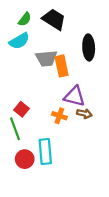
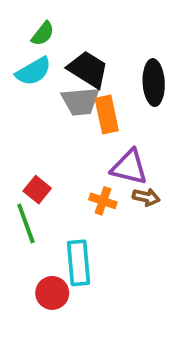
black trapezoid: (54, 19) -> (88, 69), moved
red circle: (25, 159) -> (52, 293), moved

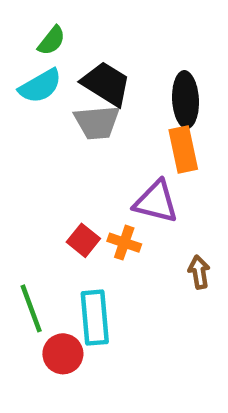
orange rectangle: (107, 114) -> (183, 150), moved
red square: (37, 190) -> (83, 240), moved
brown arrow: (146, 197) -> (199, 272), moved, turned -112
green line: (26, 223) -> (31, 308), moved

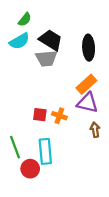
orange rectangle: (183, 150) -> (86, 84), moved, turned 60
purple triangle: (156, 202) -> (87, 103), moved
red square: (83, 240) -> (40, 115), turned -32

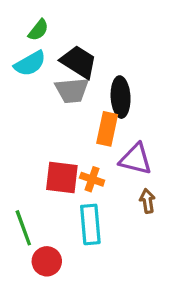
black ellipse: (89, 48) -> (121, 97), moved
orange rectangle: (86, 84) -> (107, 129), moved, turned -36
red square: (40, 115) -> (62, 177), size x1.5
cyan rectangle: (45, 151) -> (90, 224), moved

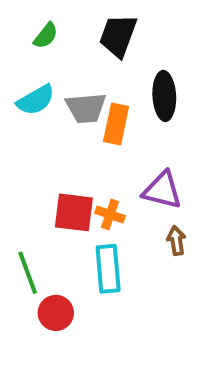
black trapezoid: (79, 62) -> (118, 36), moved, turned -102
cyan semicircle: (30, 63) -> (36, 100), moved
black ellipse: (121, 97) -> (164, 96), moved
orange rectangle: (107, 129) -> (116, 124), moved

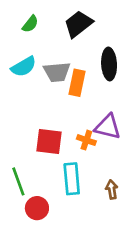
black trapezoid: (118, 36) -> (78, 24), turned 32
orange cross: (110, 214) -> (86, 140), moved
brown arrow: (176, 241) -> (112, 189), moved

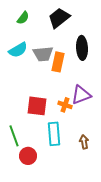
purple triangle: (108, 127) -> (81, 95), turned -35

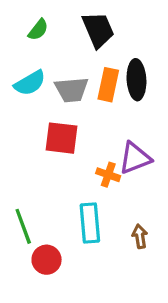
black trapezoid: (59, 18) -> (98, 30), turned 105
orange rectangle: (58, 62) -> (108, 85), moved
red square: (37, 106) -> (62, 138), moved

